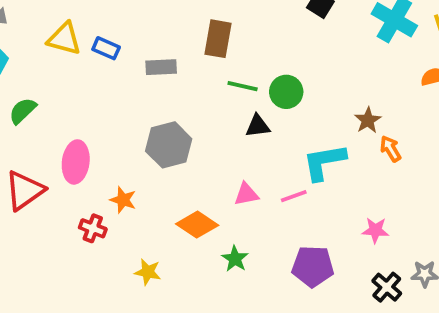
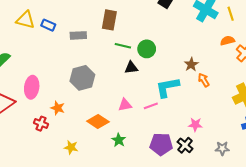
black cross: (387, 287) -> (185, 145), moved

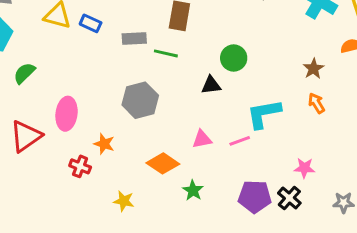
green line: (123, 46) -> (166, 53), moved
brown star: (191, 64) -> (313, 69), moved

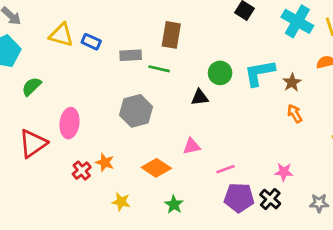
cyan L-shape: (264, 114) -> (259, 73), moved
pink line: (240, 141) -> (225, 169), moved
orange star: (104, 144) -> (105, 162), moved
red cross: (80, 166) -> (82, 171), turned 30
green star: (193, 191) -> (174, 204), moved

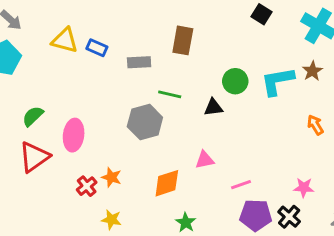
green line: (159, 69) -> (170, 94), moved
brown star: (292, 82) -> (312, 71), moved
green semicircle: (32, 86) -> (33, 116), moved
orange diamond: (156, 168) -> (167, 183), turned -52
yellow star: (121, 202) -> (111, 220), moved

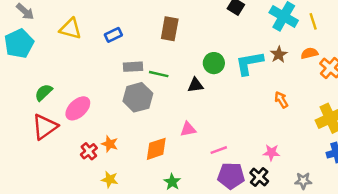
blue rectangle: (97, 48) -> (113, 35), moved, turned -49
gray rectangle: (139, 62) -> (133, 67), moved
pink ellipse: (74, 135) -> (78, 108), turned 40

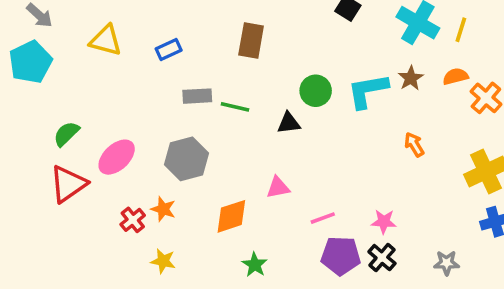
yellow line: (313, 21) -> (461, 30), turned 35
gray hexagon: (138, 97) -> (187, 159), moved
pink star: (271, 152) -> (384, 222), moved

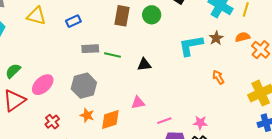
green circle: (316, 91) -> (152, 15), moved
orange star: (163, 209) -> (87, 115), moved

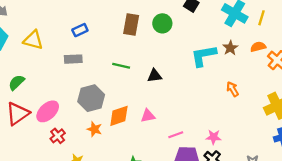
yellow triangle: (36, 16) -> (33, 40), moved
gray rectangle: (90, 49) -> (73, 59), moved
pink ellipse: (43, 85) -> (48, 111), moved
orange diamond: (110, 120) -> (119, 116), moved

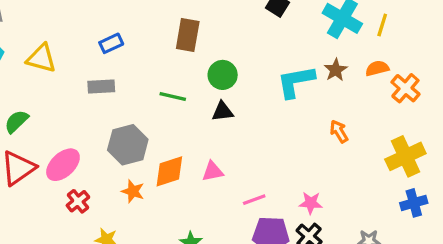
green circle: (162, 23) -> (223, 75), moved

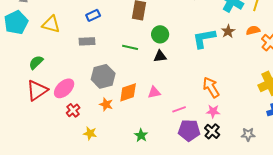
orange arrow: (339, 131) -> (211, 87), moved, size x1.5

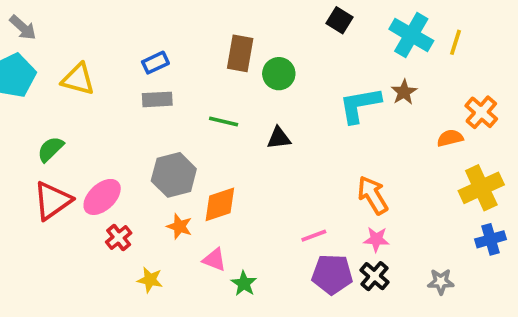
orange semicircle: (253, 30) -> (450, 138), moved
green circle: (160, 34) -> (279, 74), moved
gray rectangle: (87, 41) -> (157, 99), moved
pink triangle: (154, 92) -> (214, 260), moved, turned 32

